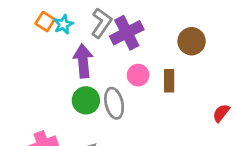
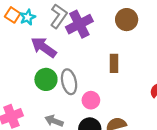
brown circle: (192, 41) -> (127, 20), moved
purple arrow: (83, 61) -> (44, 47), turned -50
pink circle: (138, 75) -> (91, 100), moved

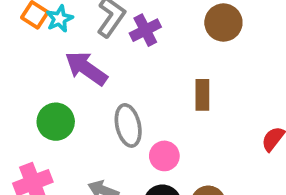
purple cross: (79, 24) -> (145, 30), size x0.7
green circle: (46, 79) -> (56, 122), moved

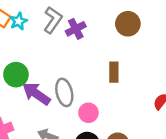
purple arrow: (86, 68) -> (36, 94), moved
green circle: (56, 122) -> (16, 75), moved

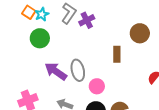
brown circle: (128, 24) -> (140, 33), moved
green circle: (16, 75) -> (40, 38), moved

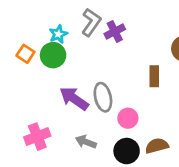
orange square: (29, 12) -> (25, 54), moved
cyan star: (42, 14) -> (58, 34), moved

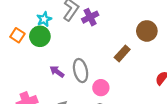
brown rectangle: (154, 76) -> (122, 53), turned 42
purple arrow: (74, 98) -> (57, 72), size x0.6

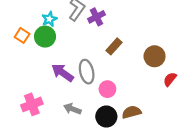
brown circle: (147, 31) -> (155, 56), moved
brown rectangle: (122, 53) -> (114, 46), moved
purple arrow: (57, 72) -> (63, 73), size x1.5

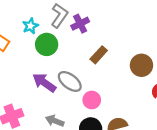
green circle: (45, 37) -> (47, 44), moved
gray ellipse: (87, 72) -> (70, 81), turned -40

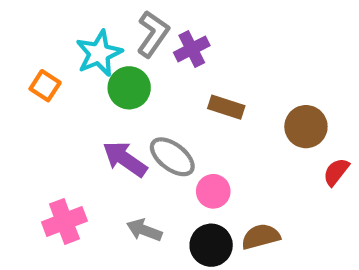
cyan star: (30, 26) -> (99, 53), size x1.5
brown rectangle: (99, 55) -> (226, 107), turned 66

